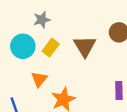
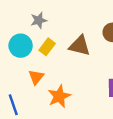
brown triangle: (85, 46) -> (80, 46), turned -45

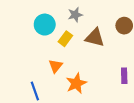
gray star: (39, 20) -> (75, 15), moved
cyan circle: (21, 46) -> (45, 25), moved

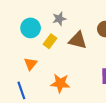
orange triangle: (56, 66) -> (31, 64), moved
orange star: (76, 83) -> (60, 83), turned 30

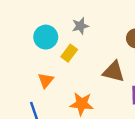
brown triangle: (78, 40) -> (114, 72), moved

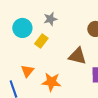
orange triangle: (46, 80) -> (27, 71), moved

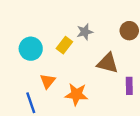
gray star: (50, 19) -> (85, 32), moved
cyan circle: (22, 28) -> (31, 49), moved

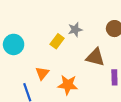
cyan circle: (31, 49) -> (14, 44), moved

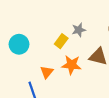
orange star: (68, 85) -> (71, 65), moved

